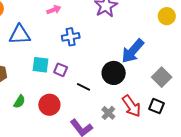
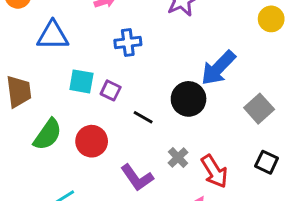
green semicircle: (19, 102) -> (48, 134), size x1.6
red arrow: (131, 106) -> (214, 171), moved
black square: (156, 106) -> (267, 162), moved

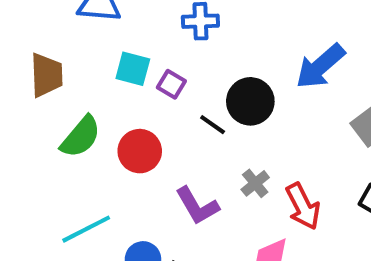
black circle: (189, 99) -> (250, 101), moved

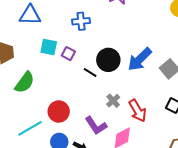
blue arrow: (320, 66) -> (140, 59), moved
red circle: (140, 151) -> (59, 111), moved
purple L-shape: (197, 206) -> (96, 126), moved

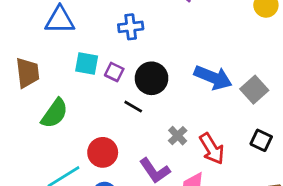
blue arrow: (140, 59) -> (213, 78), turned -112
black circle: (108, 60) -> (152, 78), moved
black line: (90, 73) -> (133, 107), moved

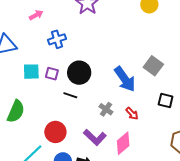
blue arrow: (213, 78) -> (125, 79), moved, turned 44
red arrow: (212, 149) -> (132, 114), size x0.6

